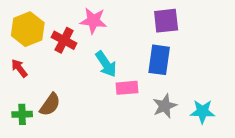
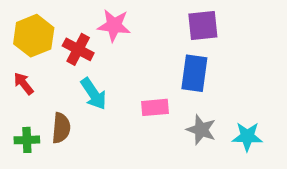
cyan arrow: (106, 64) -> (94, 94), moved
brown semicircle: (50, 105) -> (61, 128), turned -30
gray star: (165, 106) -> (201, 130), turned -30

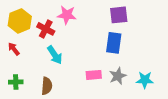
pink rectangle: (155, 107) -> (94, 75), moved
brown semicircle: (61, 128) -> (47, 86), moved
gray star: (201, 130) -> (118, 76), turned 30

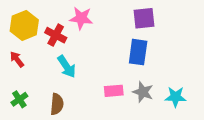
gray star: (118, 76) -> (143, 92), turned -30
green cross: (16, 82) -> (19, 99), turned -32

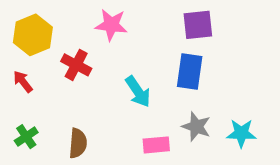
red cross: (56, 35) -> (76, 65), moved
cyan arrow: (67, 67) -> (138, 92), moved
pink rectangle: (114, 91) -> (156, 145), moved

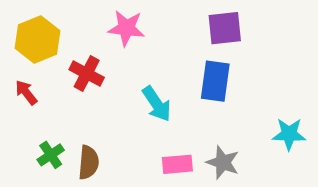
gray star: (196, 127) -> (223, 162), moved
cyan star: (241, 133) -> (289, 134), moved
green cross: (26, 137) -> (51, 155), moved

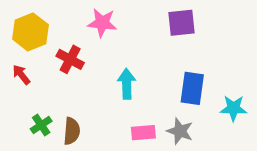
blue rectangle: (215, 81) -> (192, 88), moved
cyan arrow: (157, 104) -> (127, 84), turned -148

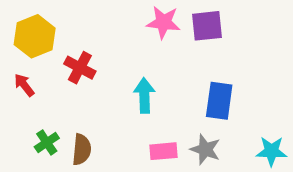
pink star: (102, 23) -> (163, 22), moved
cyan star: (233, 108) -> (271, 151), moved

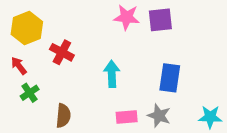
green cross: (47, 142) -> (30, 93), moved

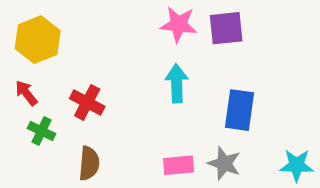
red cross: (62, 52) -> (87, 102), moved
cyan arrow: (112, 74) -> (177, 83), moved
green cross: (30, 93) -> (42, 131), turned -30

